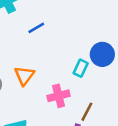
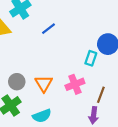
orange triangle: (24, 76) -> (44, 84), moved

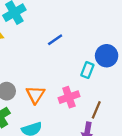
blue line: (49, 29) -> (55, 40), moved

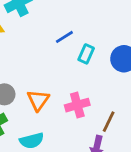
cyan rectangle: (87, 70) -> (86, 54), moved

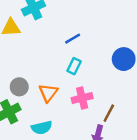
cyan rectangle: (86, 54) -> (74, 66), moved

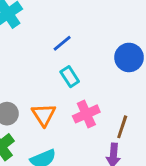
cyan rectangle: (74, 66) -> (70, 77), turned -49

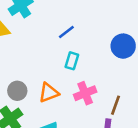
cyan rectangle: (70, 77) -> (72, 61), turned 48
orange triangle: (44, 115) -> (49, 93), turned 40

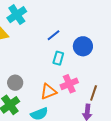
blue circle: (123, 46) -> (83, 46), moved
orange triangle: (49, 93) -> (48, 92), moved

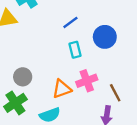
cyan rectangle: (58, 58) -> (75, 50), turned -32
brown line: (94, 93) -> (115, 93), turned -49

